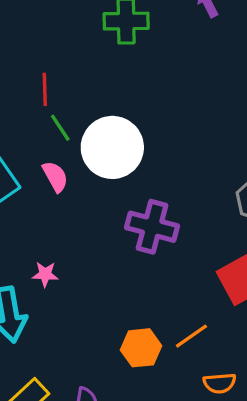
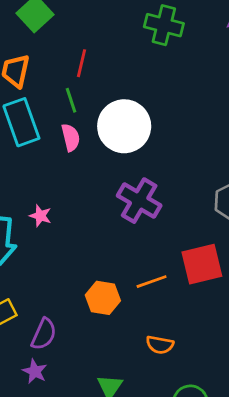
green line: (60, 128) -> (71, 100), moved
orange line: (191, 336) -> (152, 282), moved

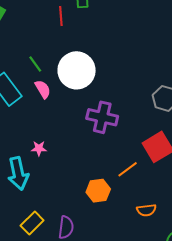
red line: (81, 63) -> (61, 16), moved

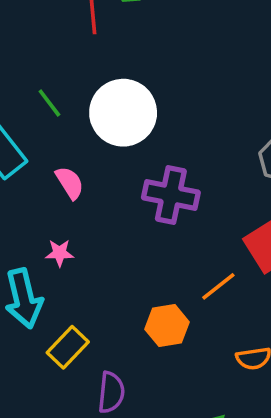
pink semicircle: (43, 89) -> (70, 183), moved
yellow rectangle: (32, 223) -> (68, 347), moved

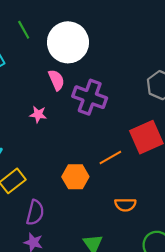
pink semicircle: (70, 183) -> (56, 80), moved
pink star: (59, 253) -> (38, 114), moved

